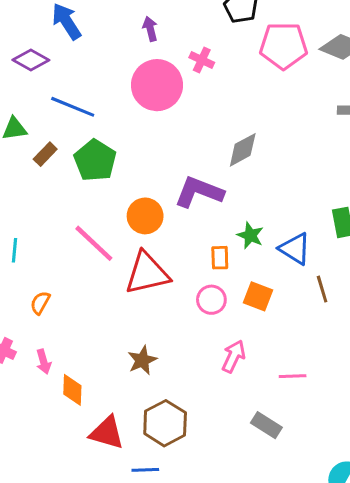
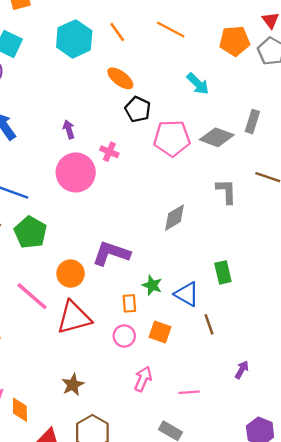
gray diamond: (243, 150) -> (175, 218), moved

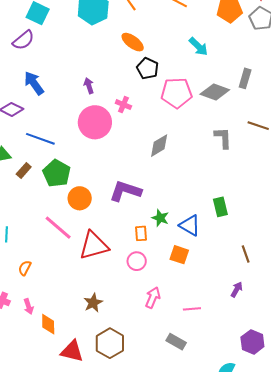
gray diamond: (175, 218) -> (159, 146), moved
orange circle: (71, 274) -> (80, 198), moved
brown line: (209, 324) -> (246, 254), moved
orange square: (160, 332) -> (179, 255), moved

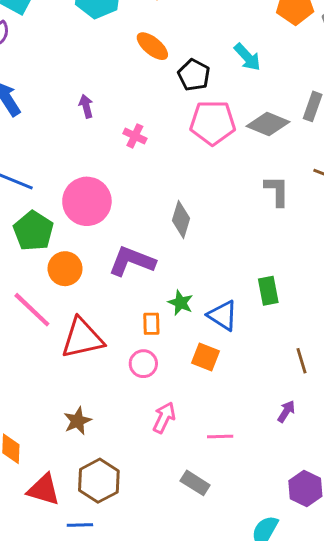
black pentagon: (147, 68) -> (194, 75), moved
pink circle: (95, 122) -> (87, 201), moved
gray diamond: (159, 146) -> (181, 219), moved, turned -45

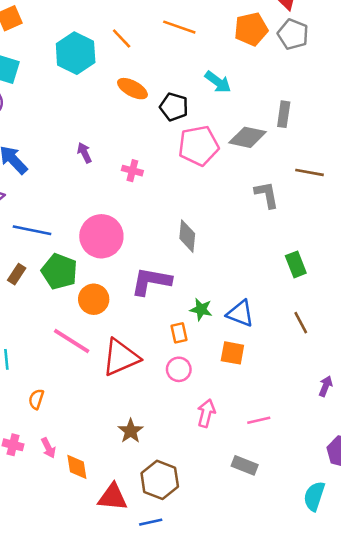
green rectangle: (268, 291) -> (296, 264), moved
brown line: (302, 361) -> (301, 323), moved
purple arrow: (286, 411) -> (326, 386), moved

